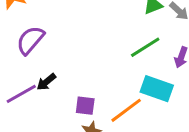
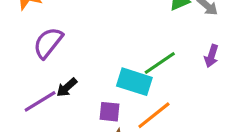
green line: (145, 47) -> (160, 63), moved
cyan rectangle: (157, 89) -> (134, 82), moved

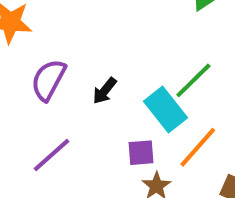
cyan rectangle: (134, 82) -> (166, 110), turned 44
black arrow: (67, 87) -> (105, 91), moved

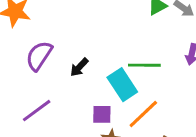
green line: (193, 80) -> (144, 65), turned 40

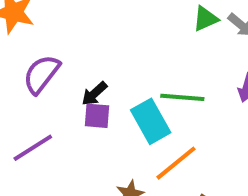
purple square: (102, 114) -> (97, 116), moved

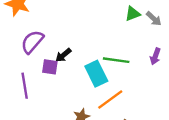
purple square: (97, 116) -> (50, 67), moved
purple line: (33, 148) -> (25, 86), turned -70

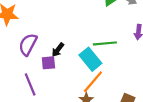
orange line: (110, 99) -> (93, 82), moved

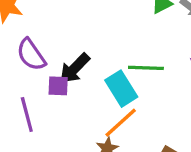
purple semicircle: (28, 44) -> (31, 55), turned -70
black arrow: (58, 50) -> (75, 68), size x1.5

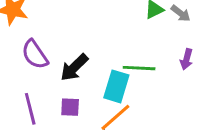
purple square: (58, 86) -> (70, 107), moved
cyan rectangle: (121, 89) -> (116, 86), turned 48

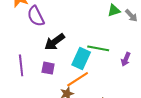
purple semicircle: (35, 54) -> (36, 16), moved
purple arrow: (187, 59) -> (126, 59), moved

